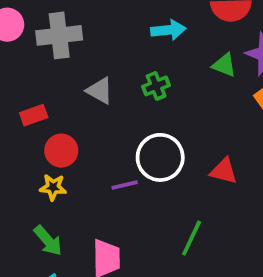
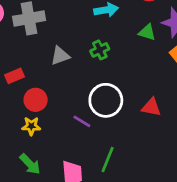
gray triangle: (100, 91) -> (60, 56), turned -45
purple line: (125, 185) -> (82, 121), turned 48
green line: (192, 238) -> (108, 159), moved

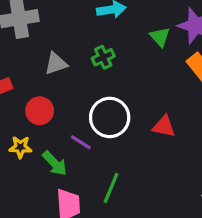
green triangle: (147, 32) -> (160, 37), turned 30
red circle: (36, 100) -> (40, 111), moved
green arrow: (30, 164) -> (55, 163), moved

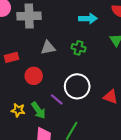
green cross: (103, 57) -> (78, 48), turned 32
yellow star: (20, 147) -> (18, 110), moved

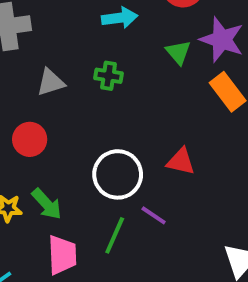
white circle: (77, 86) -> (118, 174), moved
purple line: (57, 99) -> (154, 215), moved

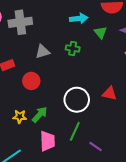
green triangle: (178, 52) -> (100, 33), moved
green arrow: (47, 204) -> (40, 115), turned -96
purple line: (154, 215) -> (96, 146), moved

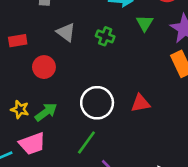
gray triangle: (43, 51) -> (66, 32), turned 42
red triangle: (110, 93) -> (140, 103), turned -35
pink trapezoid: (47, 141) -> (32, 144), moved, turned 60

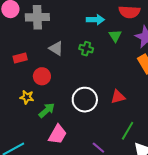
yellow star: (20, 109) -> (27, 97), moved
green line: (86, 143) -> (128, 131), moved
pink trapezoid: (32, 144) -> (58, 134), moved, turned -35

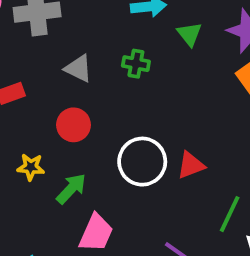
red circle: (42, 76) -> (74, 125), moved
red triangle: (118, 97) -> (191, 165), moved

